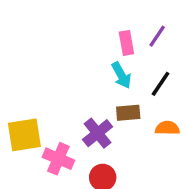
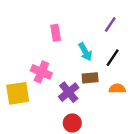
pink rectangle: (126, 43) -> (56, 33), moved
pink cross: (58, 159) -> (41, 72), moved

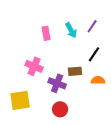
cyan arrow: (85, 52) -> (71, 30), moved
purple cross: (69, 92) -> (57, 83), turned -30
yellow square: (18, 93) -> (20, 100), moved

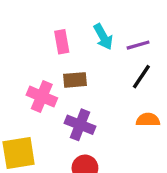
purple line: (92, 26) -> (138, 45), moved, turned 40
brown rectangle: (75, 71) -> (75, 80), moved

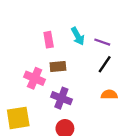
purple line: (138, 45) -> (102, 42), turned 35

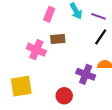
pink rectangle: (49, 40) -> (49, 14), turned 32
purple cross: (61, 98) -> (86, 74), moved

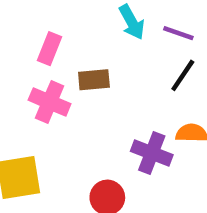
pink rectangle: (49, 14) -> (50, 49), moved

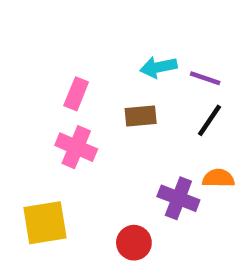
cyan arrow: (132, 22) -> (158, 67), turned 108
brown rectangle: (94, 80) -> (141, 116), moved

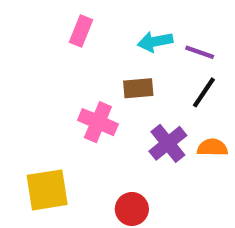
pink rectangle: (76, 94) -> (81, 31), moved
pink cross: (76, 147) -> (98, 122), moved
purple cross: (178, 198) -> (168, 143), moved, turned 30

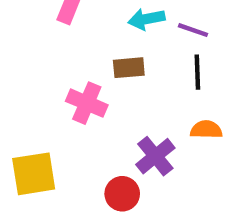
black line: (204, 92) -> (197, 72), turned -36
purple cross: (168, 143) -> (155, 156), moved

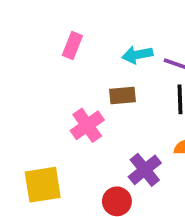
pink cross: (87, 103) -> (87, 125), turned 32

